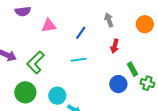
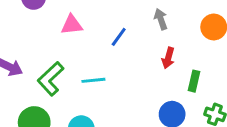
cyan line: (79, 60) -> (93, 80), moved
green rectangle: (132, 69) -> (194, 81), moved, turned 40

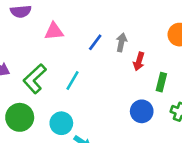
gray arrow: (161, 19) -> (121, 42), moved, turned 30
cyan line: (93, 80) -> (72, 81), turned -54

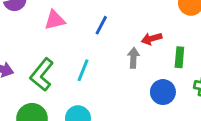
gray arrow: (121, 42) -> (133, 58), moved
red arrow: (139, 61) -> (152, 39), turned 66

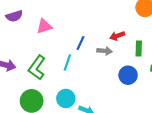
blue line: (101, 25) -> (80, 43), moved
gray arrow: (133, 58) -> (105, 51), turned 96

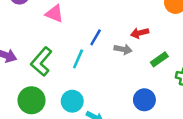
pink triangle: (44, 26) -> (54, 14), turned 35
green rectangle: (139, 49) -> (159, 59), moved, turned 48
blue circle: (128, 75) -> (144, 100), moved

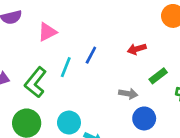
pink triangle: (54, 14) -> (47, 32), turned -48
gray arrow: (123, 49) -> (128, 94), moved
cyan line: (78, 59) -> (66, 67), moved

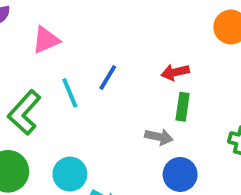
cyan line: (66, 67) -> (70, 93), turned -48
green rectangle: (158, 76) -> (183, 107), moved, turned -48

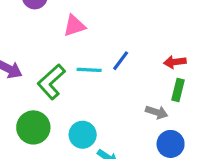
cyan line: (70, 93) -> (89, 70), turned -70

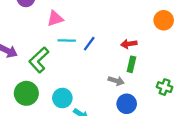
cyan line: (89, 70) -> (67, 40), moved

